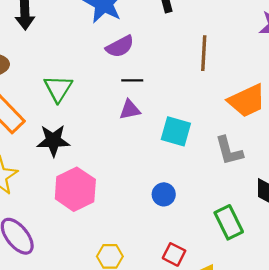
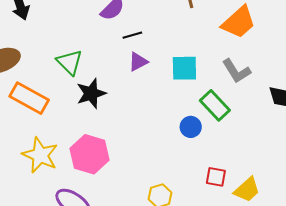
black star: (53, 141) -> (91, 93), moved
pink hexagon: (75, 189) -> (90, 154), moved
green rectangle: (229, 222) -> (215, 105), moved

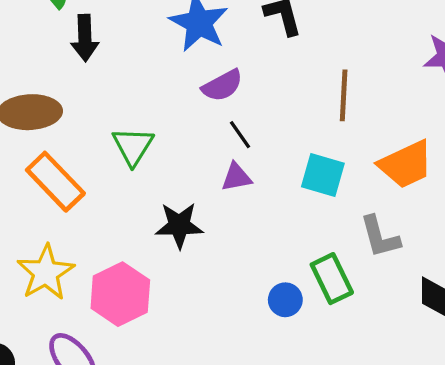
black line: (132, 35) -> (240, 135), turned 54
cyan square: (184, 68) -> (323, 175), moved
black star: (91, 93) -> (179, 225), moved

